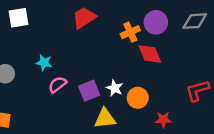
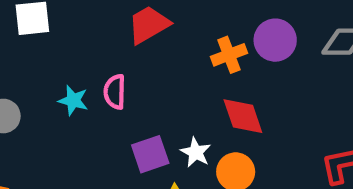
red diamond: (150, 54) -> (243, 116), moved
pink semicircle: (57, 85) -> (115, 92), moved, turned -54

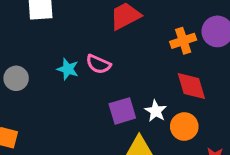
pink semicircle: (115, 92) -> (98, 64), turned -70

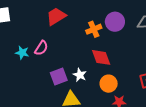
pink semicircle: (98, 64) -> (41, 48), turned -77
orange circle: (184, 127) -> (109, 84), moved

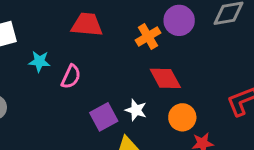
red trapezoid: (56, 16) -> (87, 25), turned 45
cyan star: (22, 53) -> (39, 61), moved

